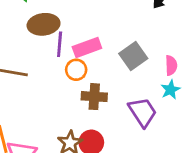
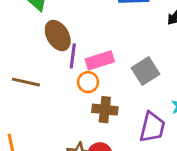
brown ellipse: (44, 24) -> (58, 35), turned 64
purple trapezoid: (143, 112) -> (152, 127), turned 44

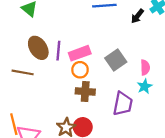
brown ellipse: (58, 35) -> (38, 48), moved
orange circle: (88, 82) -> (80, 70), moved

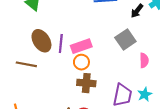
gray square: (116, 60) -> (125, 39), moved
cyan star: (145, 86) -> (145, 94), moved

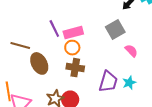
brown ellipse: (41, 41) -> (39, 63), moved
purple line: (61, 44) -> (54, 29), turned -36
pink semicircle: (144, 60) -> (131, 51), turned -48

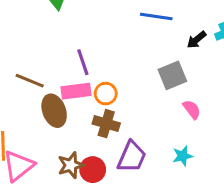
pink rectangle: (73, 33) -> (76, 91), moved
purple trapezoid: (108, 82) -> (132, 157), moved

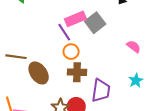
purple line: (83, 62) -> (64, 32), moved
gray square: (172, 75) -> (95, 23), moved
pink rectangle: (76, 91) -> (75, 19), moved

